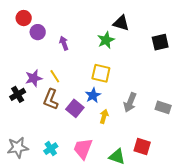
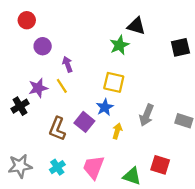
purple circle: (38, 32) -> (43, 46), moved
purple arrow: (64, 43) -> (67, 64), moved
brown L-shape: (51, 99) -> (57, 129), moved

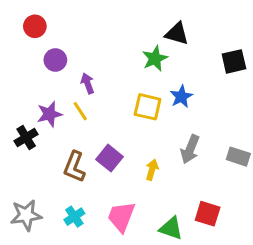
blue star: (105, 107) -> (181, 97), moved

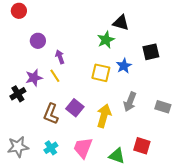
red circle: (35, 26) -> (19, 11), moved
black square: (234, 61) -> (151, 52), moved
yellow arrow: (152, 170) -> (104, 116), size x1.6

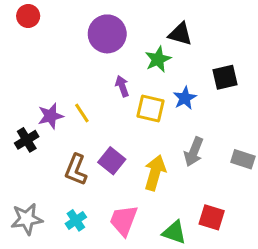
purple circle: (38, 41) -> (107, 34), moved, size x1.6
purple arrow: (60, 57) -> (122, 86), moved

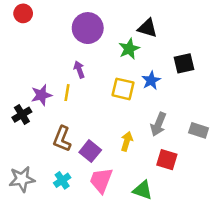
purple arrow: (122, 86) -> (79, 69), moved
yellow line: (82, 113) -> (67, 93), turned 42
purple square: (112, 161) -> (90, 151), moved
yellow arrow: (155, 173) -> (127, 141), size x0.7
red square: (212, 217) -> (167, 160), moved

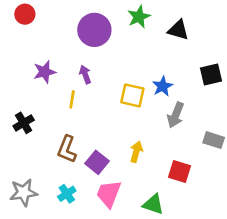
black triangle: (147, 28) -> (178, 30), moved
green star: (129, 49) -> (139, 17), moved
black square: (184, 63) -> (211, 74), moved
purple star: (41, 95) -> (45, 72), moved
gray arrow: (158, 124) -> (176, 115), moved

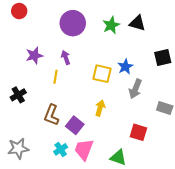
green star: (139, 17) -> (111, 25), moved
yellow arrow: (136, 152) -> (100, 108), moved
cyan cross: (67, 194) -> (61, 149), moved

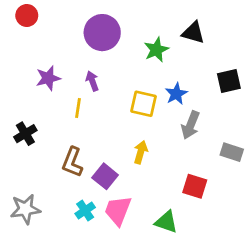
green star: (111, 25) -> (156, 50), moved

